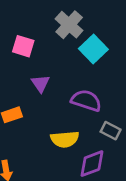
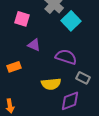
purple triangle: (40, 83) -> (34, 45), turned -32

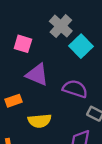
purple triangle: (34, 45) -> (37, 75), size x1.5
yellow semicircle: (51, 84) -> (40, 121), moved

